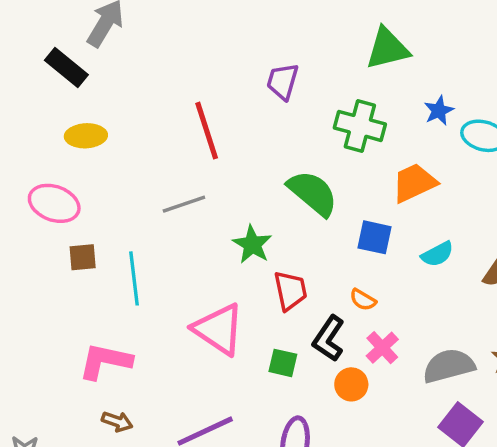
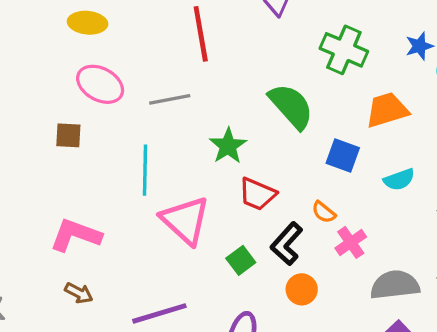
pink ellipse: (54, 203) -> (100, 84), moved
cyan line: (134, 278) -> (145, 170), moved
red trapezoid: (290, 291) -> (257, 194), turned 117
pink cross: (382, 348) -> (351, 242), moved
green square: (283, 363) -> (241, 260), turned 32

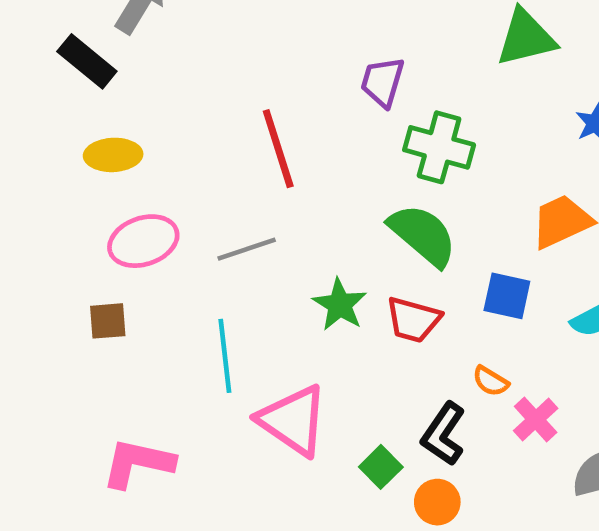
green cross: (344, 50) -> (439, 147), moved
pink ellipse: (100, 84) -> (143, 241), turned -39
red trapezoid: (257, 194) -> (413, 320), moved
orange circle: (302, 289) -> (437, 502), moved

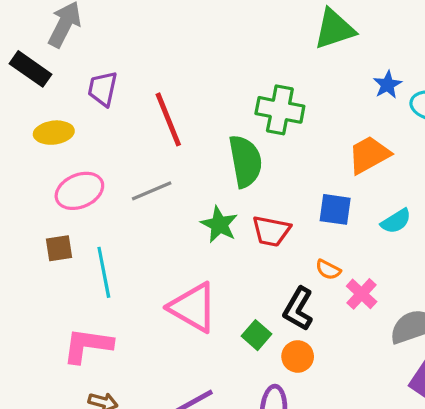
purple trapezoid: (382, 82) -> (103, 89), moved
green semicircle: (423, 235) -> (245, 161), moved, turned 44
cyan line: (225, 356) -> (104, 272), moved

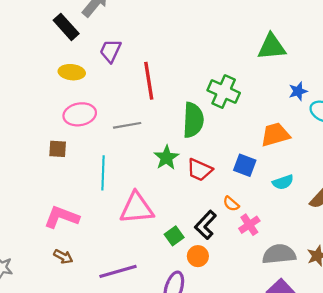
cyan line: (104, 272) -> (103, 173), moved
pink triangle: (193, 307) -> (137, 208), turned -48

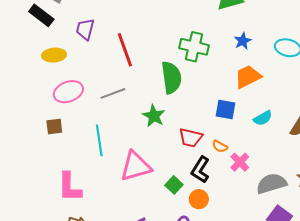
blue star: (298, 91) -> (243, 41), moved
red trapezoid: (200, 170) -> (191, 138), moved
pink L-shape: (62, 217) -> (70, 187), turned -100

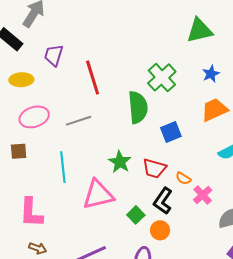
green cross: (194, 47) -> (162, 77), turned 32
blue square: (226, 109) -> (171, 132), moved, turned -35
green star: (154, 116) -> (120, 162), moved

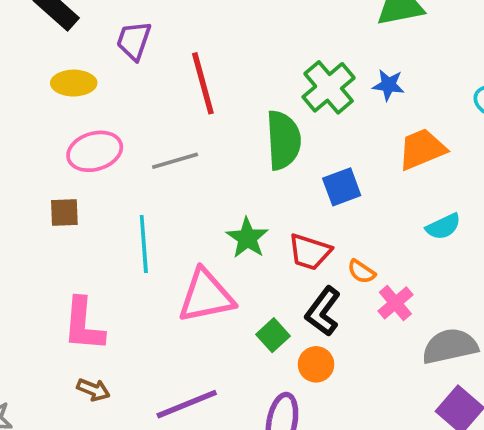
blue star: (211, 74) -> (388, 85), moved, turned 30

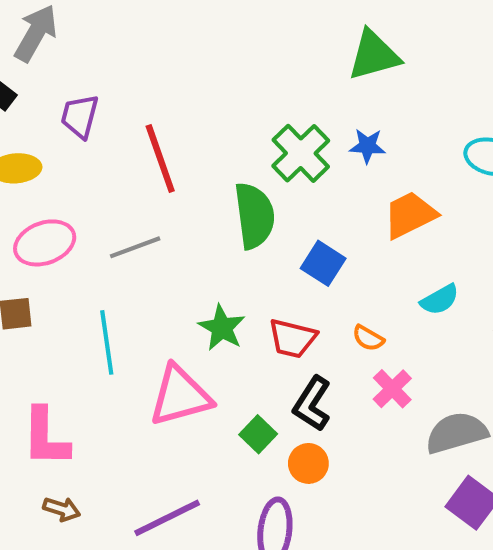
blue square: (342, 187) -> (323, 263), turned -33
orange semicircle: (361, 272) -> (368, 338), moved

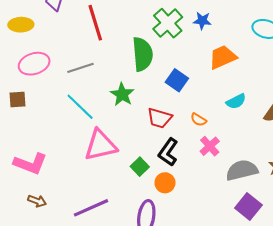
green star: (222, 328) -> (122, 94), moved
cyan line: (107, 342) -> (80, 107), moved, turned -40
pink L-shape: (46, 437) -> (30, 164), turned -72

